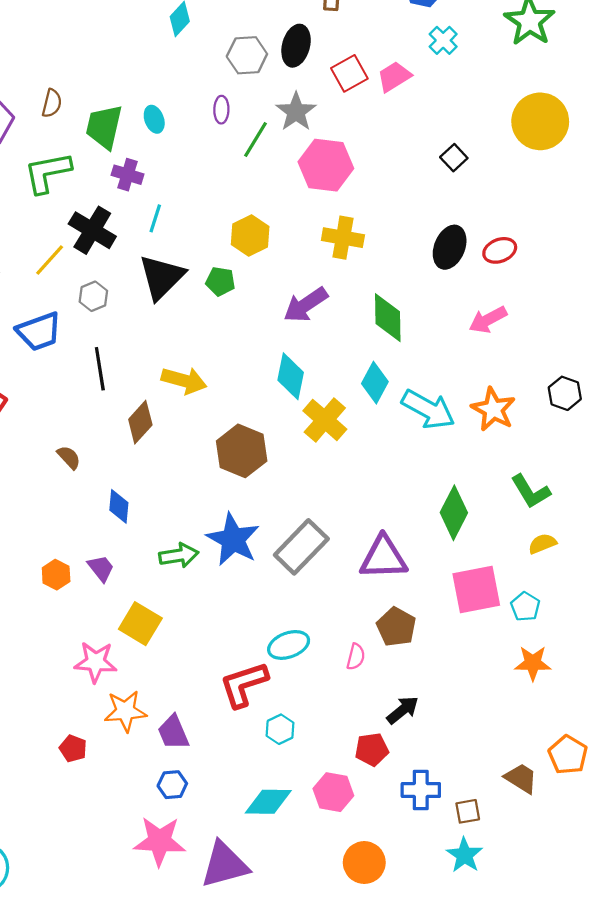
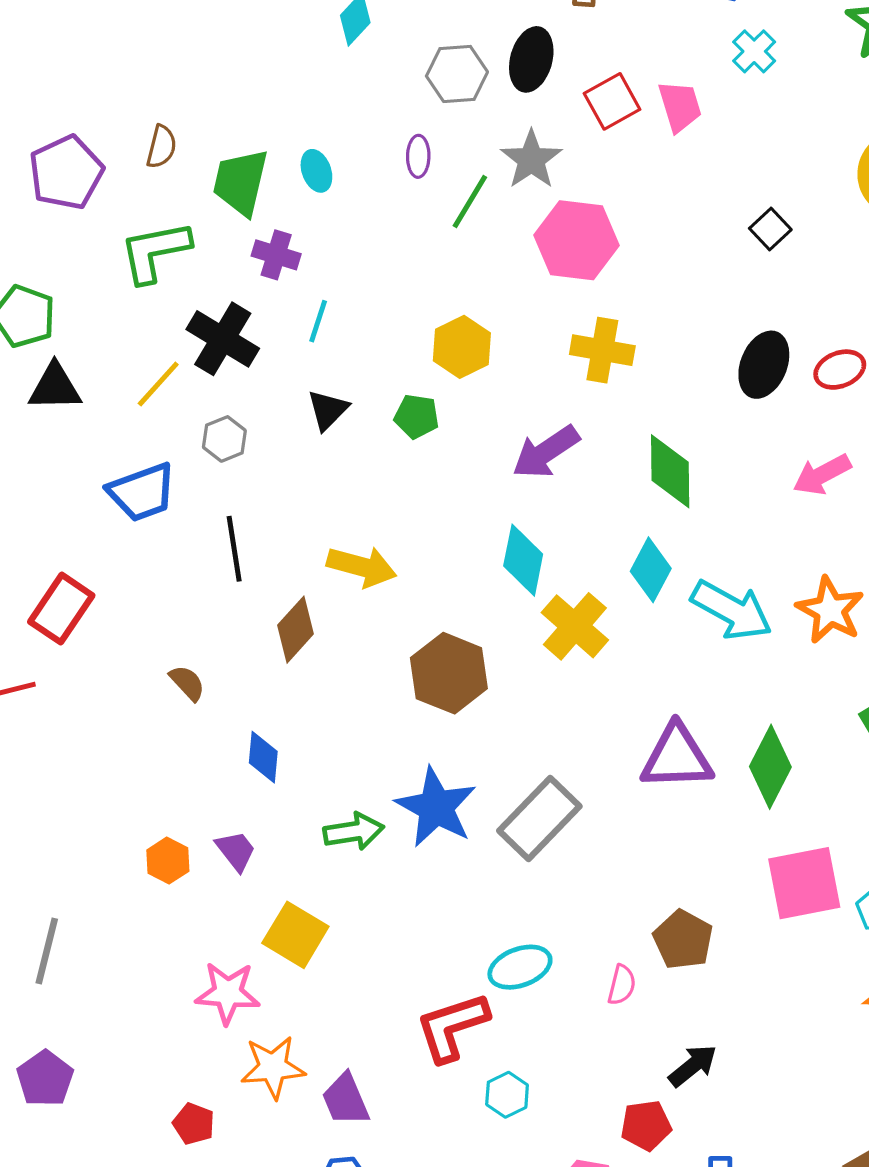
pink trapezoid: (394, 77) -> (680, 106), turned 105
black triangle: (162, 277) -> (328, 410), size x0.6
purple triangle: (383, 558) -> (677, 757), moved

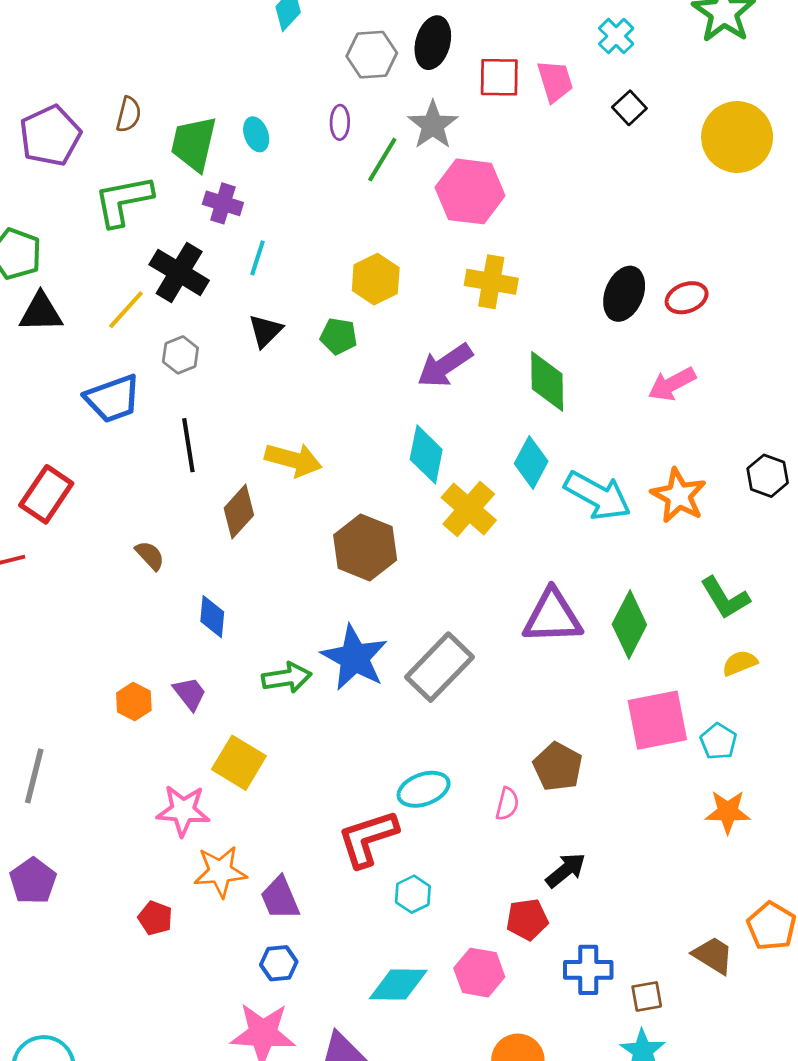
red square: (612, 101) -> (499, 77), turned 30
black square: (770, 229) -> (629, 108), moved

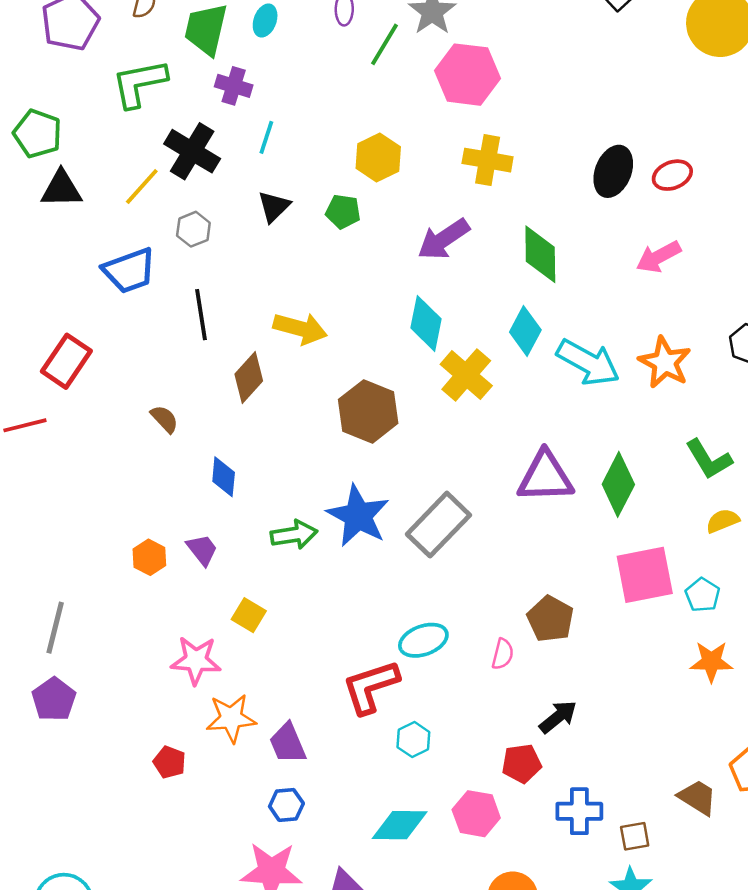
cyan ellipse: (256, 134) -> (265, 20), turned 40
yellow square: (239, 763) -> (249, 615), size x0.7
purple pentagon: (33, 881) -> (54, 699), moved

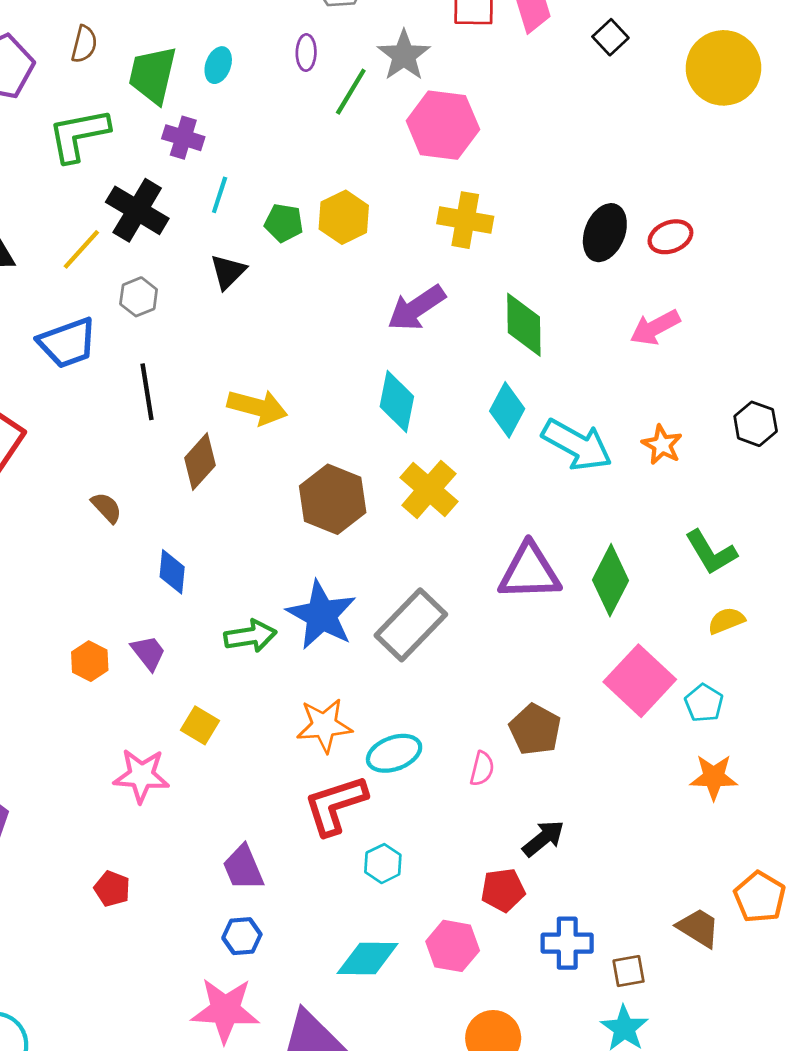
green pentagon: (343, 212) -> (284, 223), moved
orange star: (665, 362) -> (662, 445), size x0.7
yellow cross: (466, 375) -> (429, 489), moved
pink square: (645, 575) -> (640, 681), turned -36
orange star: (231, 718) -> (324, 725), moved

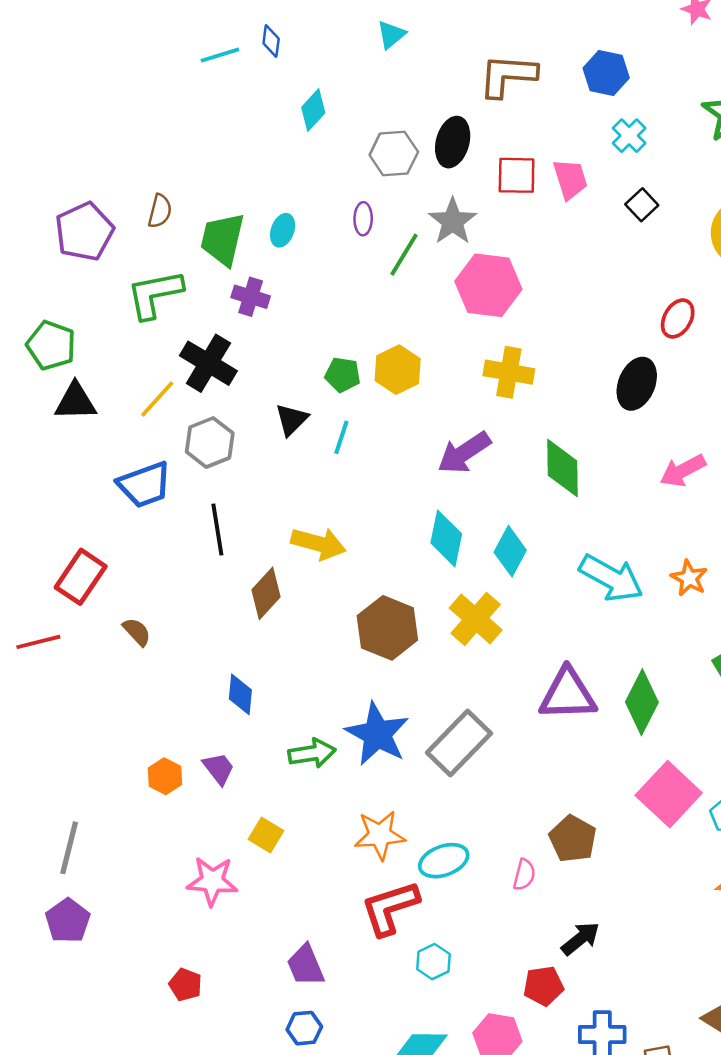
cyan line: (220, 195) -> (341, 437), moved
red ellipse: (670, 237) -> (678, 318), moved, turned -39
gray hexagon: (139, 297) -> (210, 443), size x1.4
cyan diamond: (507, 410) -> (510, 551), moved
brown semicircle: (107, 508) -> (137, 632), moved

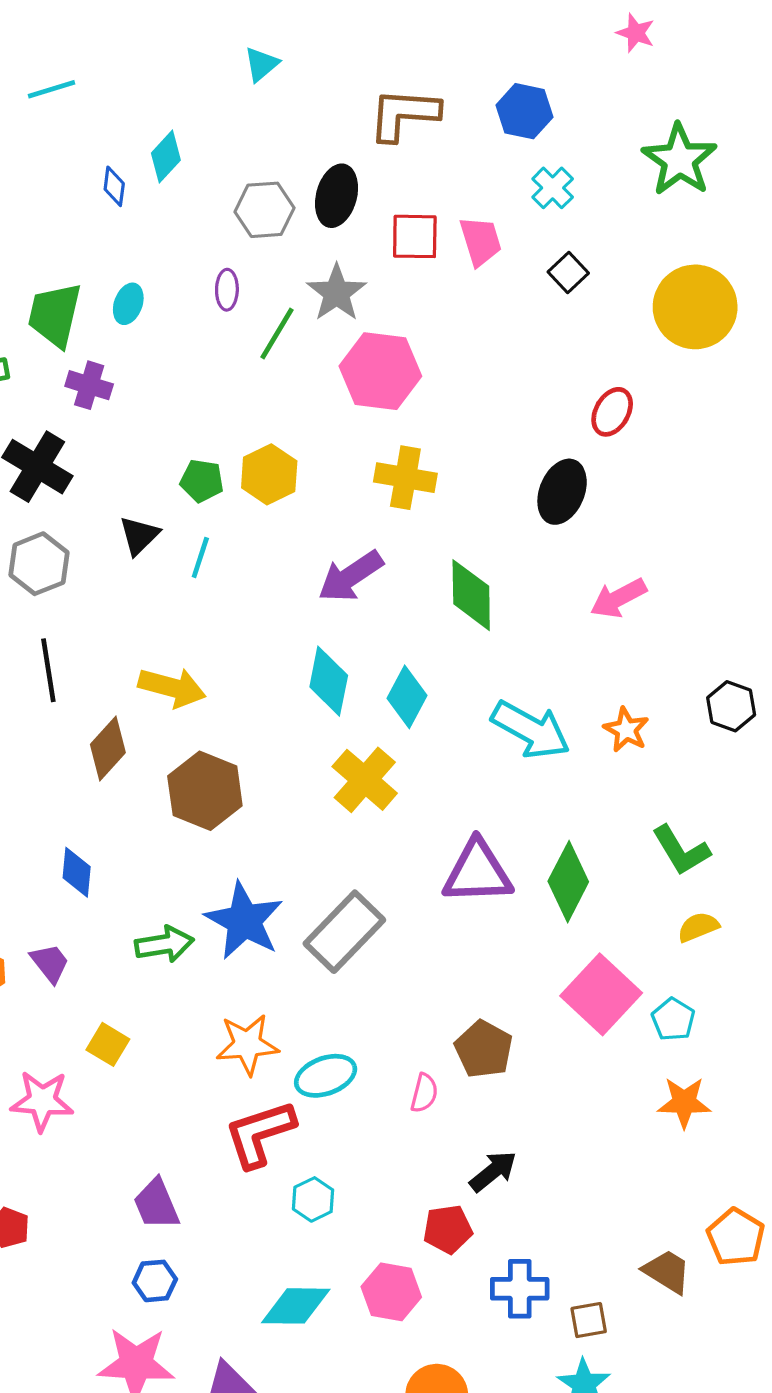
blue diamond: (271, 41) -> (114, 186), moved
brown hexagon: (387, 628) -> (205, 791), moved

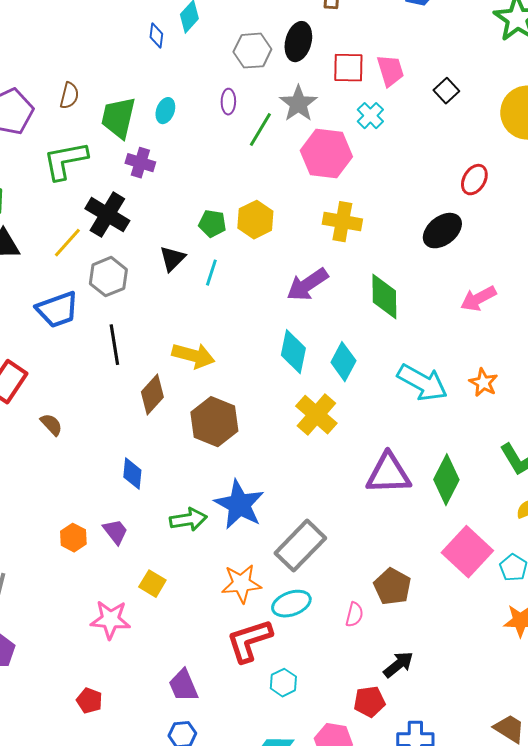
cyan cross: (553, 188) -> (370, 116), moved
black ellipse: (562, 492) -> (442, 231), turned 30
gray rectangle: (344, 932) -> (300, 546), moved

